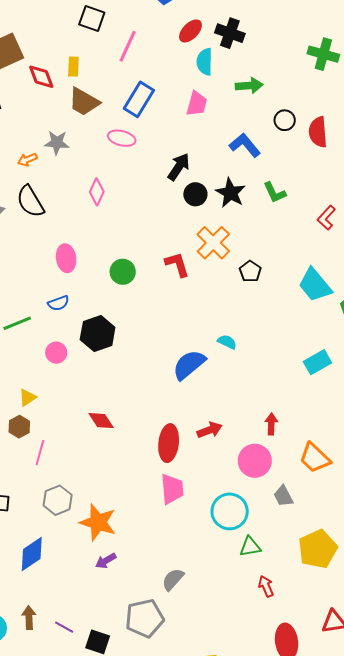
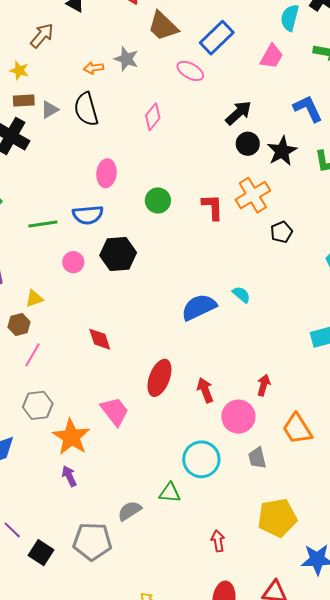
blue semicircle: (58, 303) -> (88, 215), size x1.4
red arrow: (210, 430) -> (205, 390), moved, turned -105
pink trapezoid: (172, 489) -> (115, 411), moved, turned -48
green triangle: (250, 547) -> (170, 493), moved
purple arrow: (106, 561) -> (69, 476), turned 80

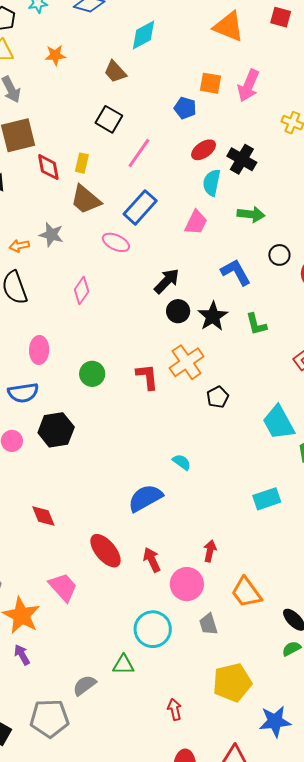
blue semicircle: (199, 307) -> (145, 498), moved
red ellipse: (159, 378) -> (106, 551), turned -57

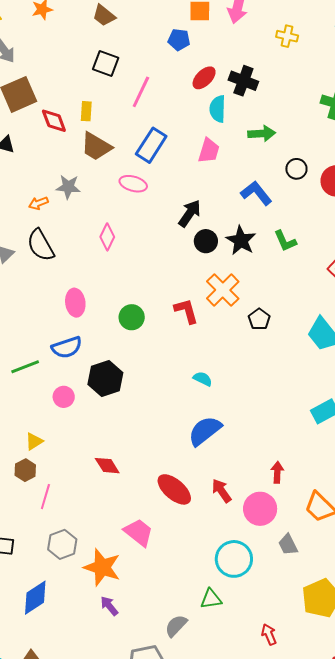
cyan semicircle: (182, 462) -> (203, 379), moved

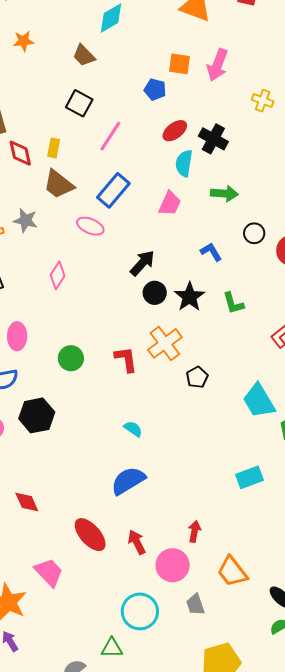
blue L-shape: (256, 193) -> (211, 252), size x0.7

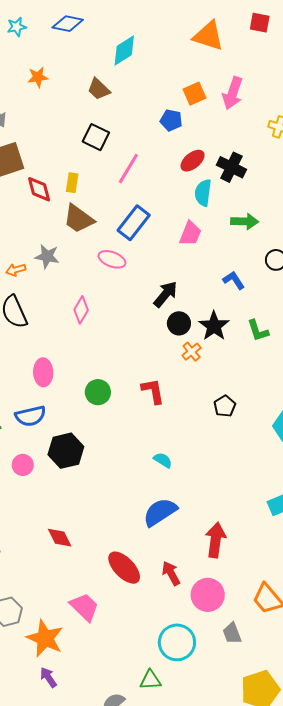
orange square: (180, 64) -> (195, 94), turned -30
orange cross: (165, 343) -> (192, 352), moved, size x0.6
red arrow: (194, 531) -> (216, 540), moved, size x1.6

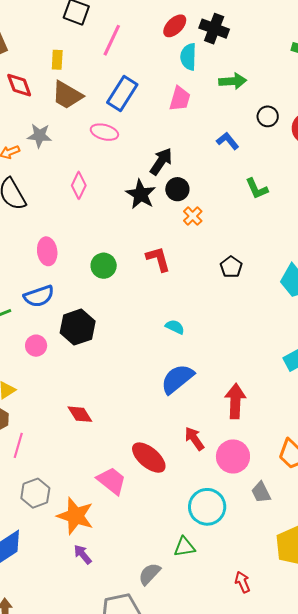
red diamond: (39, 189) -> (19, 85), moved
black star: (214, 326) -> (141, 194), moved
red ellipse: (124, 568) -> (149, 458), moved

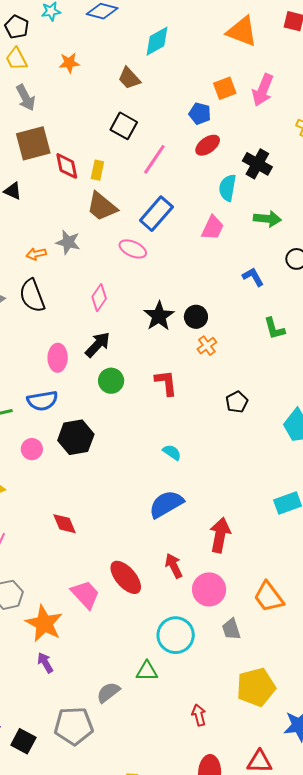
red ellipse: (175, 26) -> (208, 145), moved
red diamond: (19, 85) -> (67, 166), moved
black arrow: (161, 161) -> (98, 345), moved

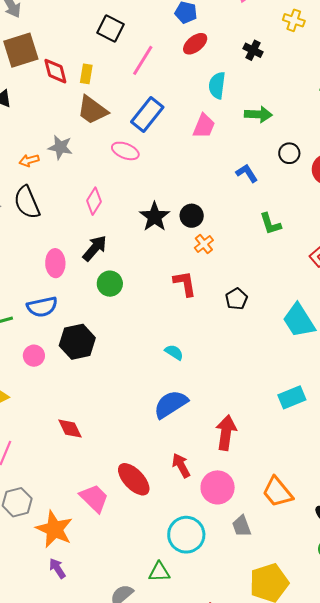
black cross: (257, 164) -> (253, 50), moved, size x0.7
red L-shape: (166, 383) -> (185, 284), moved

